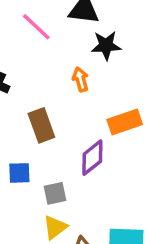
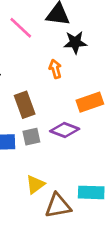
purple diamond: (92, 158) -> (65, 130), turned 60
gray square: (55, 193) -> (31, 137), moved

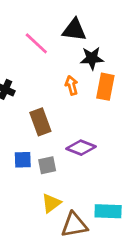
orange rectangle: (90, 102) -> (105, 87), moved, turned -60
gray square: (31, 137) -> (47, 165), moved

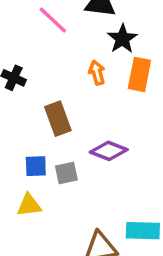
black star: (92, 58) -> (122, 39), turned -30
yellow triangle: (51, 203) -> (29, 205), moved, turned 30

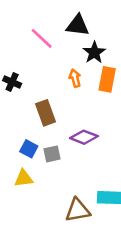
blue square: (36, 166) -> (29, 149), turned 30

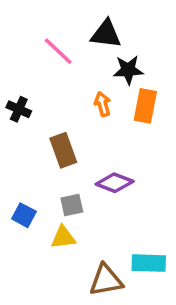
black star: (94, 52) -> (128, 70), turned 30
blue square: (29, 149) -> (24, 215), moved
yellow triangle: (24, 178) -> (63, 237), moved

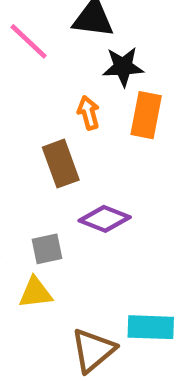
brown rectangle: (63, 150) -> (61, 164), moved
brown triangle: (106, 280) -> (93, 350), turned -30

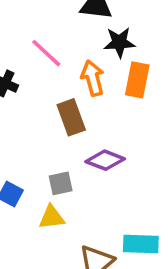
pink line: (29, 41) -> (46, 53), moved
orange arrow: (88, 113) -> (93, 78), size x1.4

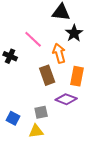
black star: (119, 42) -> (74, 33), turned -30
orange rectangle: (137, 80) -> (77, 76), moved

